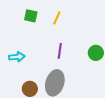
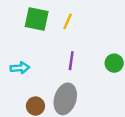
green square: (31, 16) -> (37, 19), size x1.5

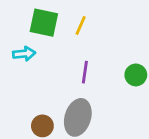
cyan arrow: (20, 68) -> (24, 54), moved

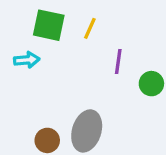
purple line: (85, 72) -> (118, 61), moved

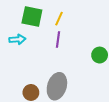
purple line: (118, 61) -> (58, 39), moved

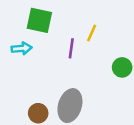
yellow line: (59, 19) -> (92, 33), moved

